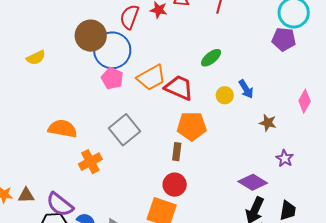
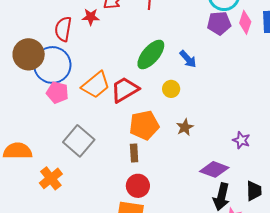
green ellipse: (211, 58) -> (151, 54), size x1.5
red trapezoid: (179, 88) -> (125, 90), turned -44
blue arrow: (246, 89) -> (188, 59), moved
pink diamond: (305, 101) -> (245, 22), moved
brown star: (268, 123) -> (185, 127), moved, turned -30

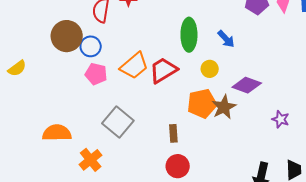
green ellipse: (151, 54) -> (189, 35), turned -40
blue circle: (52, 65) -> (91, 46), size x0.6
orange pentagon: (144, 125) -> (202, 104), moved
brown star: (185, 127) -> (224, 107), size x1.4
purple diamond: (214, 169) -> (247, 85), moved

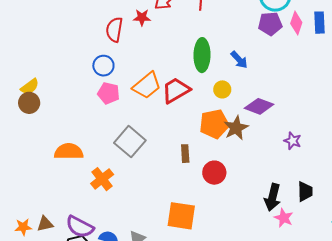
brown circle: (67, 36) -> (29, 103), moved, size x0.7
red circle: (178, 166) -> (214, 173), moved

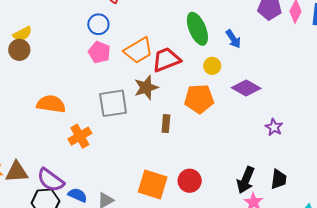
green ellipse: (202, 55) -> (197, 29), turned -32
brown star: (236, 128) -> (146, 88), moved
gray square: (130, 142) -> (113, 103), turned 32
red circle: (214, 173) -> (190, 181), moved
brown triangle: (45, 224) -> (17, 172), size x1.4

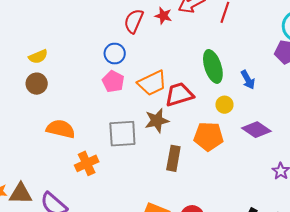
brown circle: (19, 50) -> (37, 84), moved
brown rectangle: (166, 124) -> (173, 158), size x1.4

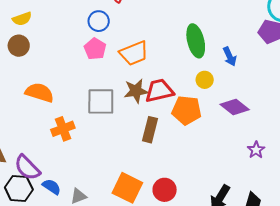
red trapezoid: (179, 95) -> (159, 91), moved

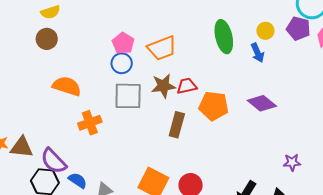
blue circle: (99, 21) -> (122, 63), moved
yellow circle: (205, 80) -> (265, 31), moved
red trapezoid: (159, 91) -> (187, 86), size x0.7
purple star: (256, 150) -> (292, 162), moved, turned 30

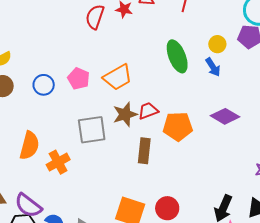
blue circle: (122, 63) -> (44, 85), moved
orange semicircle: (67, 86) -> (29, 146), moved, turned 96

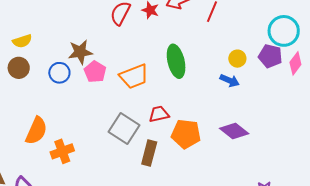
green ellipse: (177, 56) -> (176, 61), moved
blue arrow: (213, 67) -> (230, 81), turned -42
brown star: (125, 114) -> (80, 52), moved
gray square: (92, 130) -> (124, 128), moved, turned 32

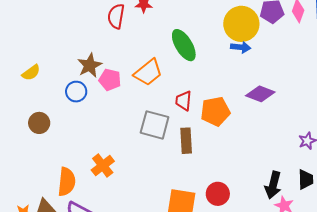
yellow circle: (237, 59) -> (241, 24), size x2.0
brown circle: (19, 68) -> (39, 123), moved
red trapezoid: (159, 114) -> (183, 101), turned -55
orange semicircle: (36, 131) -> (67, 182), moved

